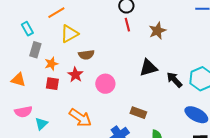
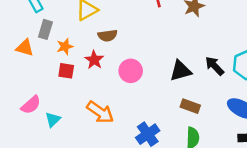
black triangle: (148, 68) -> (181, 71), moved
orange triangle: (18, 80) -> (25, 48), moved
pink semicircle: (23, 112) -> (31, 105), turned -30
brown rectangle: (138, 113) -> (190, 106), moved

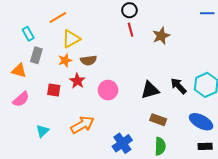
orange star: (65, 47) -> (65, 60), moved
pink semicircle: (31, 105) -> (21, 99), moved
orange arrow: (100, 112) -> (82, 125), turned -65

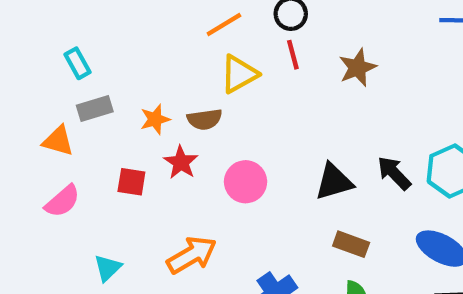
orange line: (58, 17) -> (224, 25), moved
yellow triangle: (71, 39) -> (239, 74), moved
gray rectangle: (36, 55) -> (95, 109), turned 56

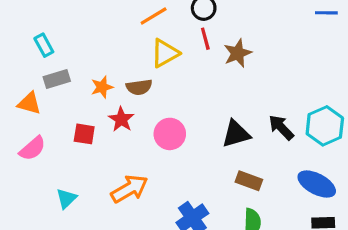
brown star: (358, 68) -> (238, 53), moved

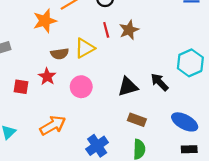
red line: (205, 39) -> (106, 30), moved
yellow triangle: (165, 53) -> (85, 48), moved
orange star: (102, 87) -> (45, 21), moved, size x1.5
cyan hexagon: (325, 126) -> (190, 63), moved

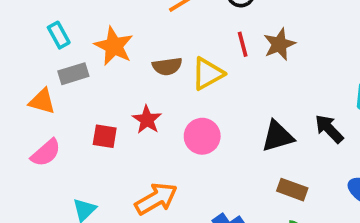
orange star: (45, 21) -> (114, 46), moved, turned -30
brown semicircle: (60, 54) -> (167, 66), moved

